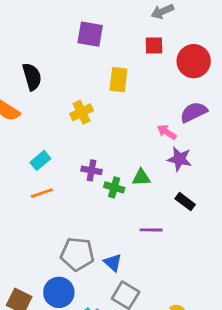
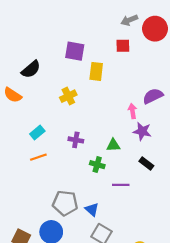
purple square: (90, 34) -> (75, 51), moved
red circle: (194, 61) -> (155, 29), moved
black semicircle: (32, 77) -> (31, 69), turned 66
pink arrow: (167, 132) -> (133, 111), turned 48
green cross: (114, 187) -> (97, 165), moved

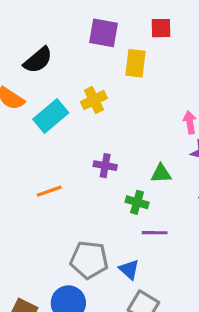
red square: (123, 46) -> (161, 28), moved
cyan rectangle: (37, 132) -> (51, 116), moved, size x1.5
purple line: (121, 185) -> (155, 233), moved

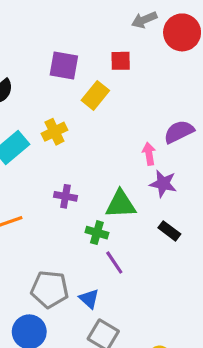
yellow rectangle: (135, 63) -> (95, 95), turned 32
green triangle: (161, 174) -> (121, 204), size x1.5
purple line: (155, 233) -> (114, 262), turned 55

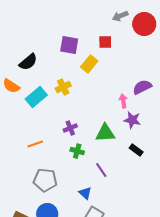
purple cross: (65, 196) -> (70, 128), turned -32
green cross: (97, 233) -> (77, 151), moved
gray pentagon: (50, 289) -> (45, 180), moved

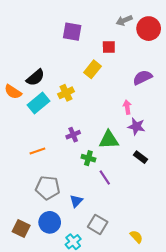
purple square: (69, 45) -> (72, 32), moved
black semicircle: (28, 62) -> (35, 78), moved
purple semicircle: (142, 87) -> (142, 78), moved
green cross: (77, 151) -> (88, 158), moved
blue triangle: (85, 193) -> (76, 201), moved, turned 32

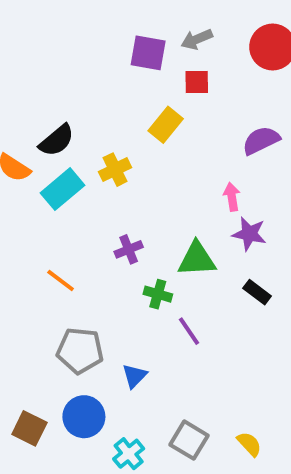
gray arrow: (124, 20) -> (197, 39), moved
purple square: (72, 32) -> (148, 53), moved
orange line: (37, 151) -> (61, 280), turned 56
gray square: (98, 224) -> (189, 440), moved

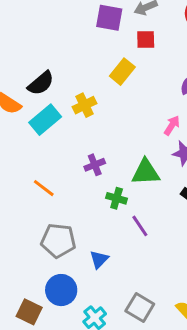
pink arrow: (232, 197) -> (172, 125), turned 42
brown square: (29, 428) -> (29, 312), moved

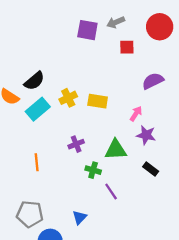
red square: (146, 40) -> (127, 47), moved
yellow rectangle: (122, 72) -> (98, 101), moved, turned 60
orange line: (44, 188) -> (37, 162), turned 48
gray pentagon: (58, 241) -> (30, 214), moved

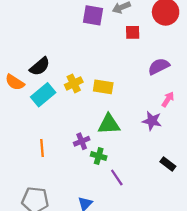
pink arrow: (136, 114) -> (168, 99), moved
purple cross: (76, 144) -> (82, 141), moved
green triangle: (116, 150) -> (109, 124), moved
black rectangle: (151, 169) -> (168, 164), moved

